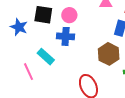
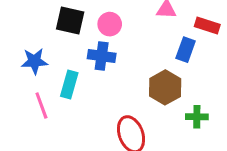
blue star: (19, 27) -> (34, 61), moved, turned -30
cyan rectangle: (46, 57) -> (69, 85), turned 60

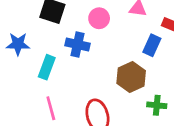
pink circle: (110, 24) -> (99, 18), moved
pink line: (41, 105) -> (51, 108), moved

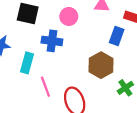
green cross: (157, 105) -> (125, 88), turned -35
pink line: (51, 108) -> (45, 87), moved

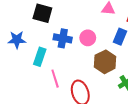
pink circle: (69, 16) -> (88, 38), moved

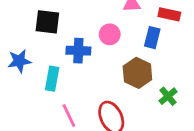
pink circle: (88, 38) -> (110, 34), moved
pink line: (55, 79) -> (69, 115), moved

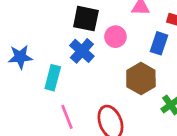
black square: (47, 22) -> (86, 19), moved
blue cross: (78, 51) -> (82, 51), turned 35

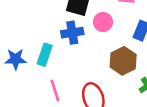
blue cross: (82, 51) -> (72, 33), turned 35
blue star: (20, 57) -> (16, 59), moved

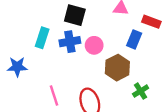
pink circle: (103, 22) -> (94, 45), moved
cyan rectangle: (45, 55) -> (42, 38), moved

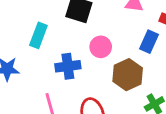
blue cross: (70, 42) -> (68, 66), moved

